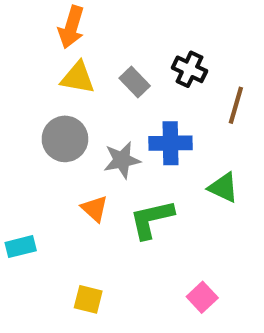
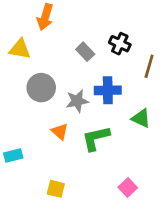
yellow triangle: (78, 78) -> (20, 49), moved

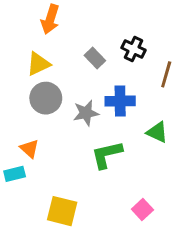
yellow triangle: (20, 49) -> (38, 64), moved, turned -35
orange triangle: (60, 132) -> (29, 149), moved
yellow square: (56, 189) -> (62, 211), size x1.5

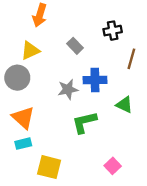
black cross: (133, 49) -> (113, 31), moved, turned -36
gray circle: (46, 98) -> (17, 78), moved
orange triangle: (29, 149) -> (23, 118), size x1.5
cyan rectangle: (15, 174) -> (23, 144), moved

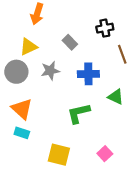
brown line: (131, 59) -> (122, 54), turned -36
gray star: (68, 89) -> (50, 71), moved
cyan rectangle: (23, 144) -> (22, 133), turned 32
yellow square: (49, 167) -> (59, 155), moved

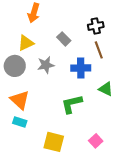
brown line: (122, 54) -> (99, 50), moved

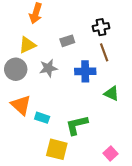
gray rectangle: (64, 39) -> (67, 41), turned -64
green L-shape: (72, 104) -> (77, 125), moved
cyan rectangle: (20, 122) -> (42, 118), moved
pink square: (96, 141) -> (110, 154), moved

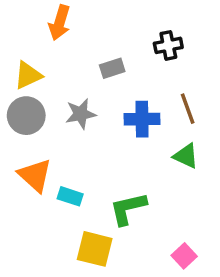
yellow triangle: (27, 45) -> (28, 75), moved
brown line: (104, 52) -> (188, 109), moved

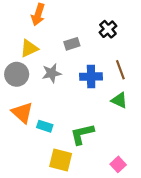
black cross: (168, 45) -> (108, 29), turned -30
yellow triangle: (28, 75) -> (29, 48), moved

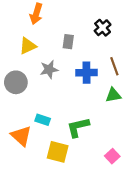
gray rectangle: (72, 44) -> (68, 42), turned -64
gray circle: (17, 74) -> (16, 82), moved
green triangle: (119, 100) -> (113, 95), turned -35
orange triangle: (22, 113) -> (21, 136), moved

